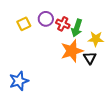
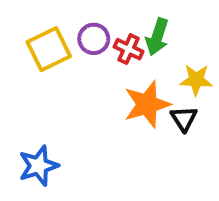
yellow square: (24, 24) -> (49, 49), size x1.5
green arrow: (77, 28) -> (157, 37), moved

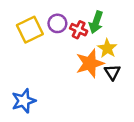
yellow star: (196, 80) -> (107, 48), moved, turned 30

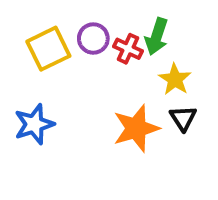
orange star: (90, 63) -> (136, 128), moved
blue star: (24, 101) -> (34, 124), moved

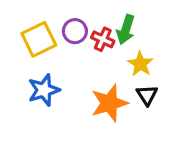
blue star: (34, 124) -> (44, 90), moved

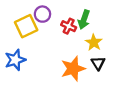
purple circle: (75, 31) -> (42, 14), moved
blue star: (44, 90) -> (15, 60), moved

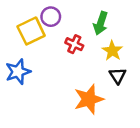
red cross: (69, 26) -> (74, 44), moved
orange star: (73, 69) -> (89, 99), moved

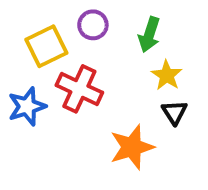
purple circle: (51, 17) -> (93, 25), moved
red cross: (74, 44) -> (79, 89), moved, size x1.6

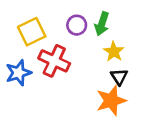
purple circle: (93, 25) -> (77, 25), moved
orange star: (132, 147) -> (111, 101), moved

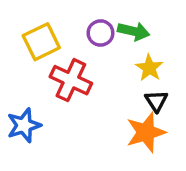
green arrow: (102, 24) -> (134, 31), turned -95
blue star: (18, 73) -> (24, 125), moved

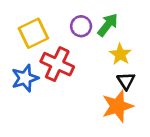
green arrow: (134, 31) -> (108, 25), turned -65
blue star: (24, 125) -> (25, 78), moved

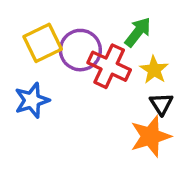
purple circle: (81, 26) -> (80, 50), moved, size x1.5
red cross: (57, 64) -> (109, 66), moved

